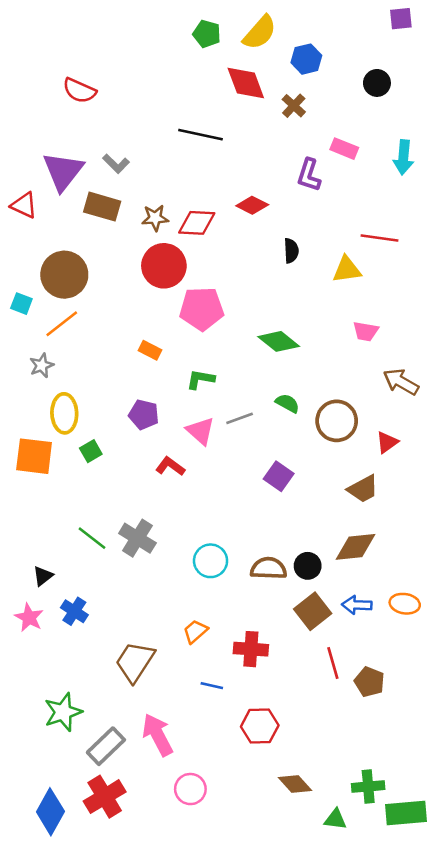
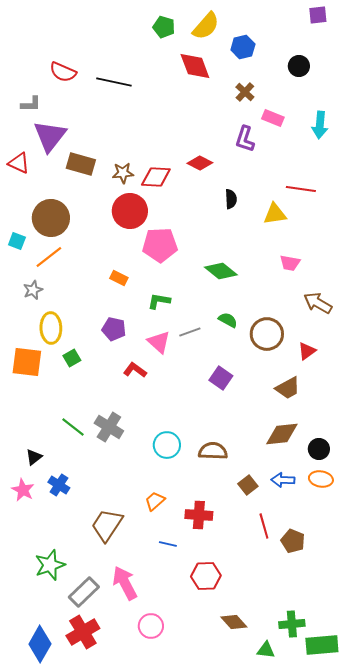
brown cross: (294, 106) -> (245, 92), moved
black line: (200, 135) -> (114, 82), moved
gray L-shape: (116, 164) -> (31, 104), moved, turned -45
black circle: (308, 566) -> (319, 449), moved
brown square: (313, 611) -> (248, 485), size x0.7

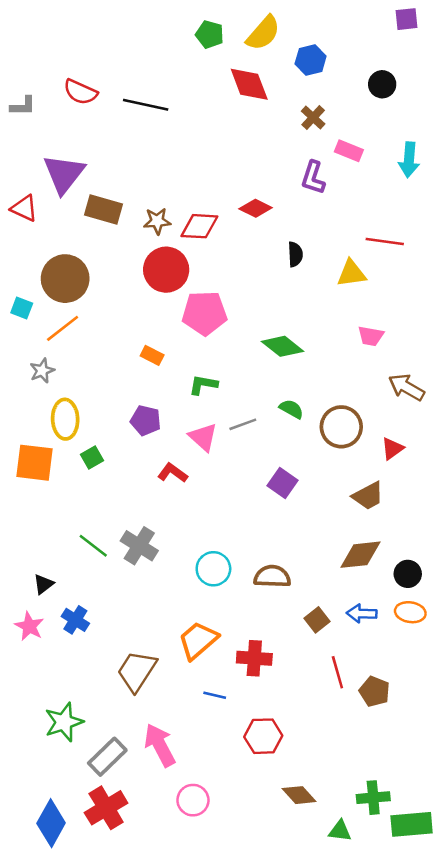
gray L-shape: (31, 104) -> (23, 106), moved
orange trapezoid: (155, 501) -> (198, 640), size x1.6

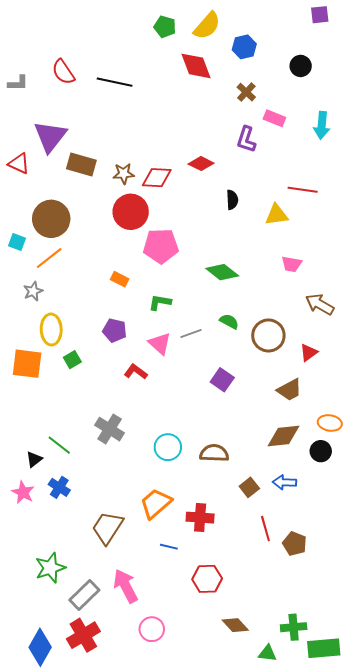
red semicircle: (80, 92) -> (63, 72), turned 32
green line: (93, 546) -> (59, 445), moved
orange ellipse: (410, 612) -> (330, 423), moved

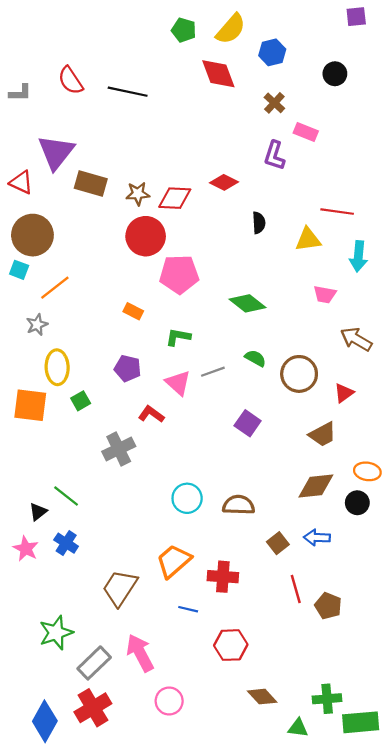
cyan arrow: (322, 125) -> (358, 256), moved
brown circle: (51, 219) -> (32, 235), moved
gray cross: (110, 429) -> (119, 449), moved, turned 32

